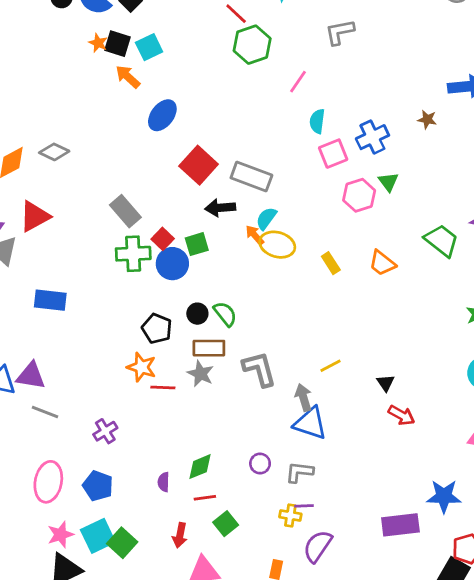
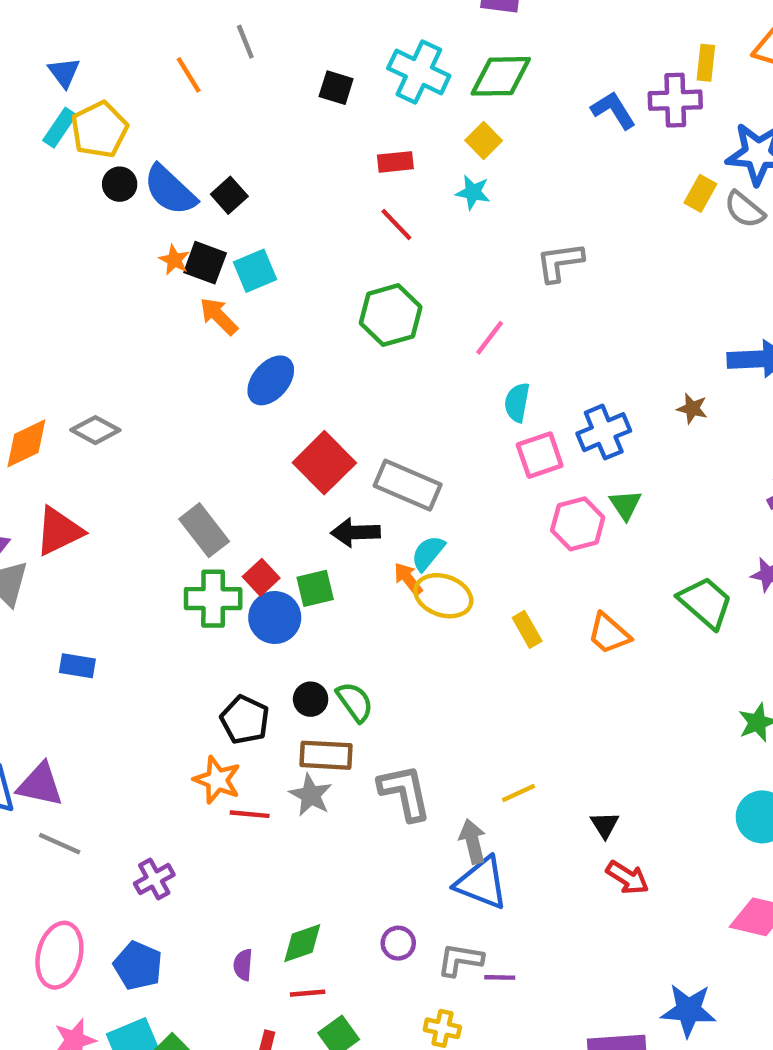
green hexagon: (252, 45) -> (391, 315), moved
blue rectangle: (50, 300) -> (77, 666), size x0.7
purple line: (304, 506) -> (500, 977), moved

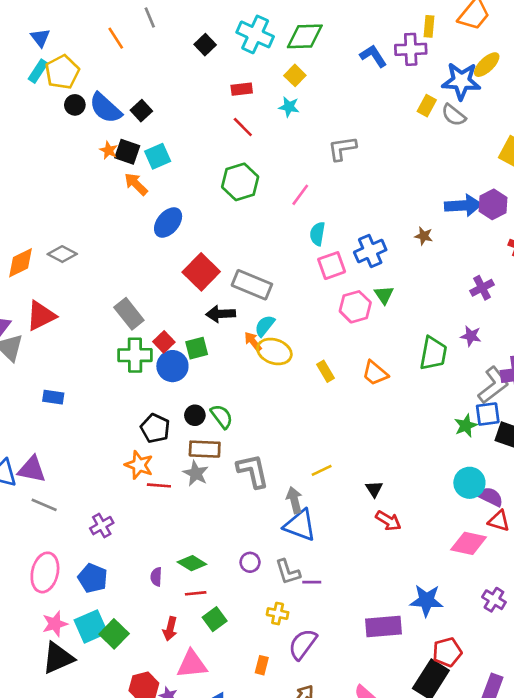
black square: (336, 88) -> (205, 45), turned 30
green trapezoid: (705, 602) -> (433, 353), turned 60
green diamond: (302, 943) -> (192, 563), turned 52
gray L-shape: (460, 960) -> (288, 572), turned -116

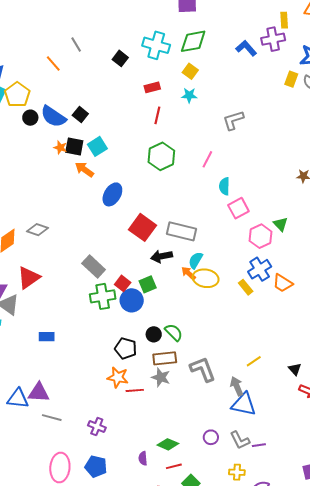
red line: (243, 127) -> (157, 115), turned 66
blue cross: (370, 251) -> (260, 269), moved
purple cross: (102, 526) -> (97, 426), turned -30

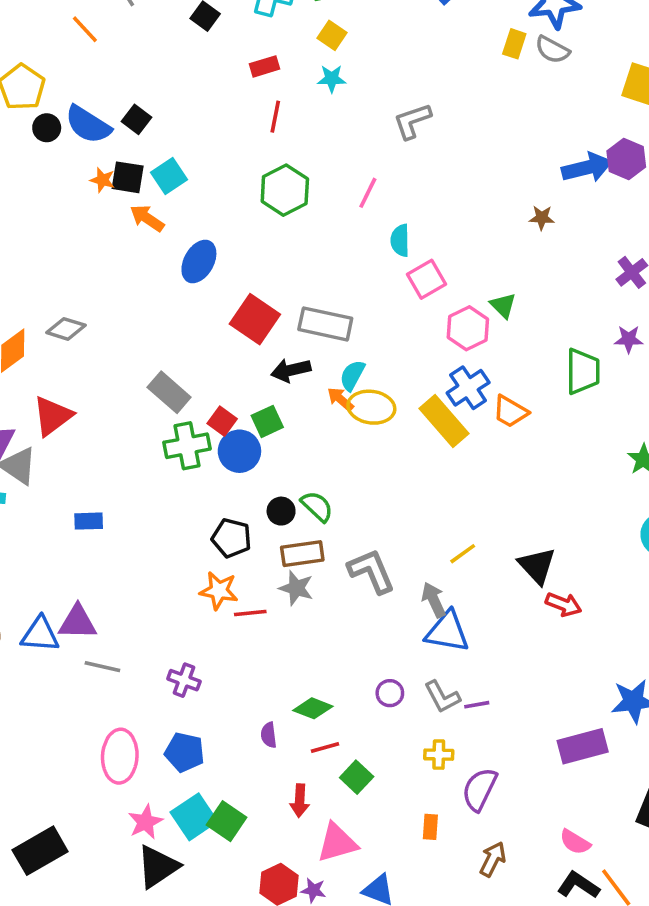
yellow rectangle: (246, 287) -> (444, 421), size x1.8
black triangle: (295, 369) -> (537, 566), size x1.6

